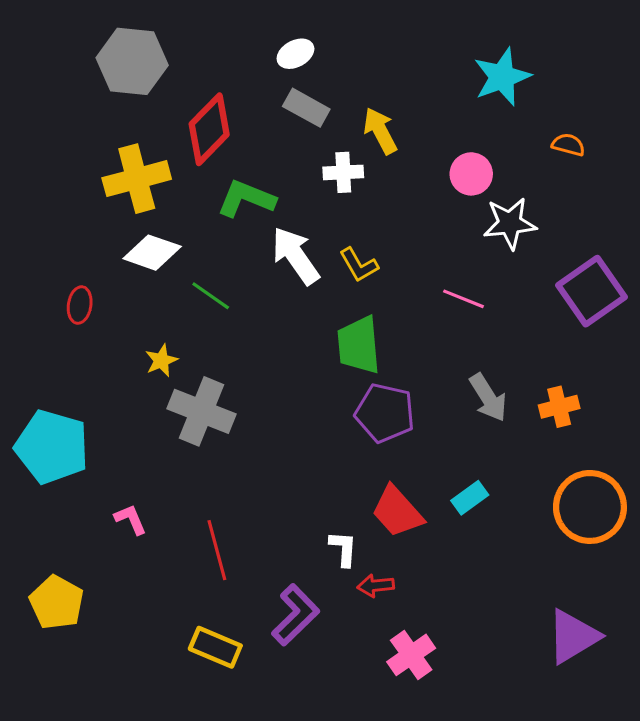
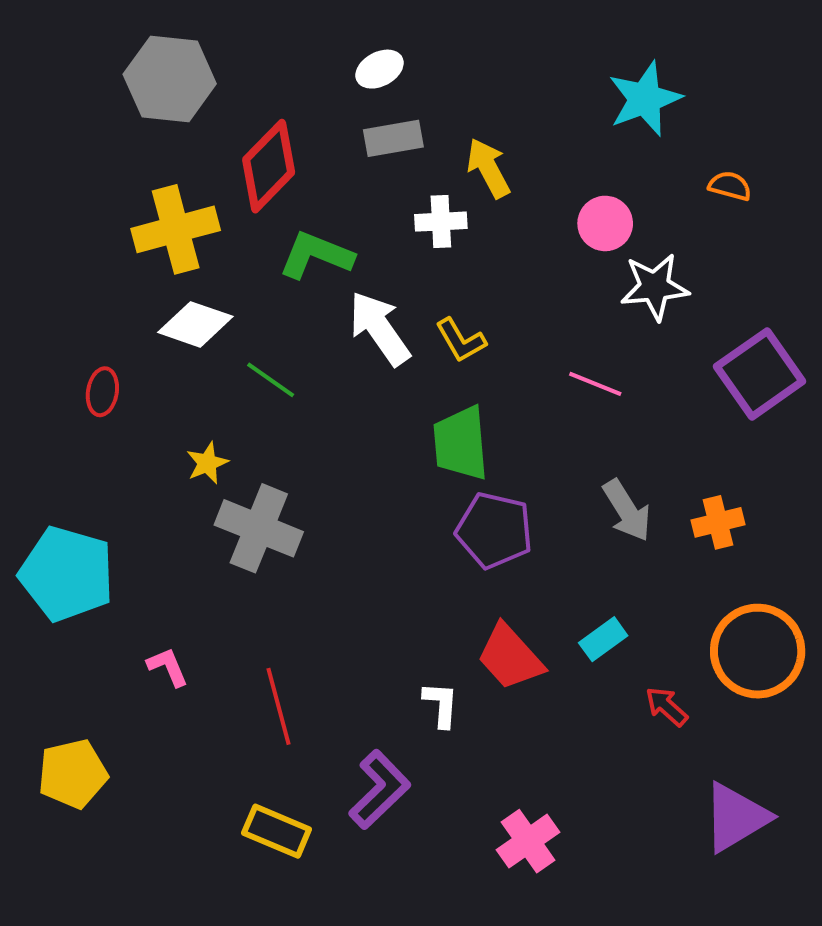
gray rectangle: (306, 108) -> (393, 138), turned -39
red arrow: (376, 586) -> (667, 706), moved, turned 48
yellow pentagon: (57, 603) -> (73, 774), turned 30

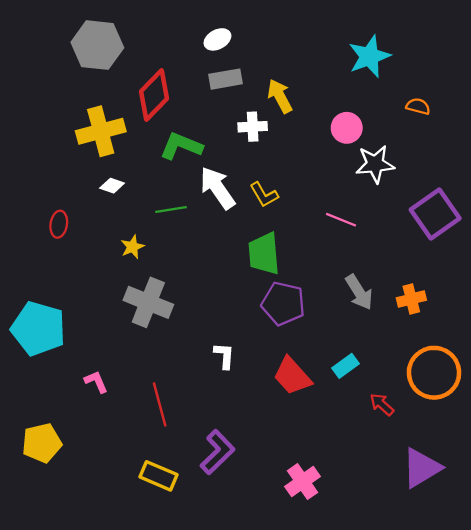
white diamond: (195, 324) -> (112, 186), size x0.6
green line: (271, 380) -> (171, 209), moved, turned -44
yellow star: (207, 463) -> (132, 247), moved
white L-shape: (441, 704) -> (224, 356), moved

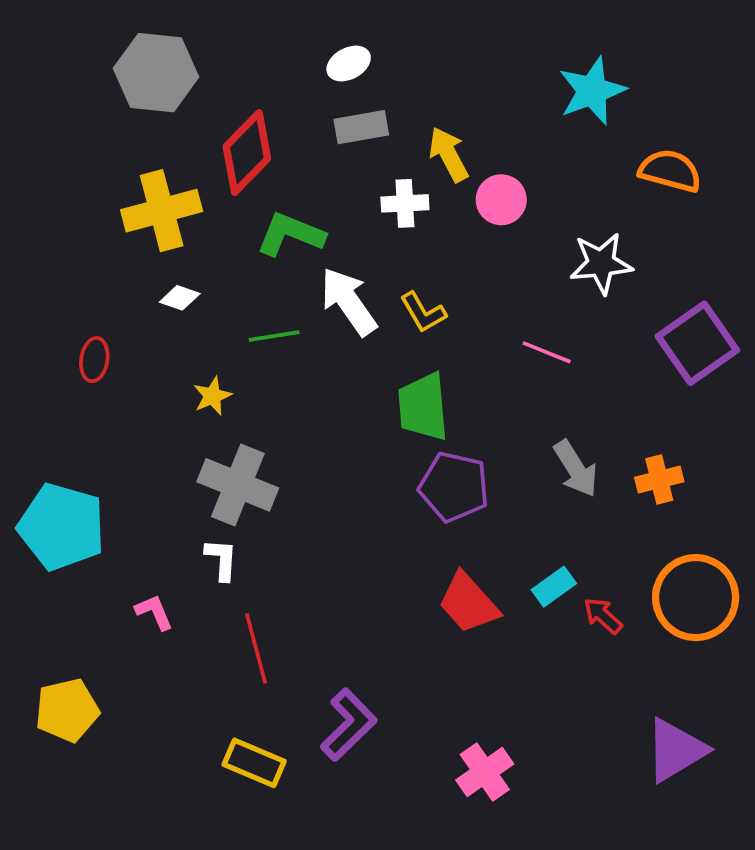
orange semicircle: (418, 106) -> (670, 171), size x1.6
pink circle: (347, 128) -> (501, 200), moved
white L-shape: (224, 356) -> (221, 559), moved
red arrow: (382, 404) -> (603, 616), moved

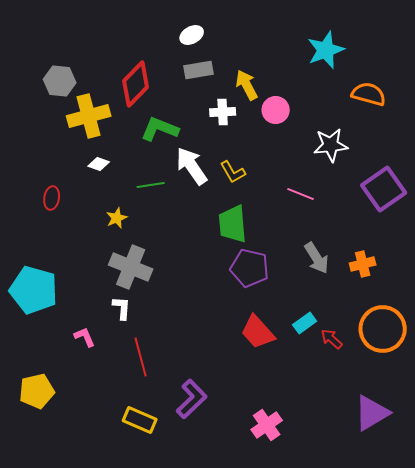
gray hexagon: (156, 73) -> (60, 81), moved, size x0.7

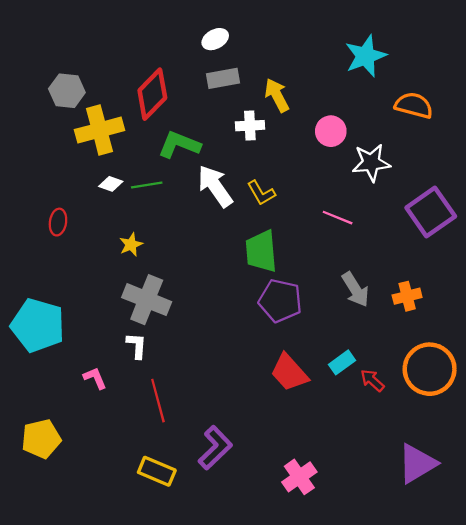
pink circle: (276, 110) -> (331, 131), moved
green line: (151, 185) -> (147, 185), moved

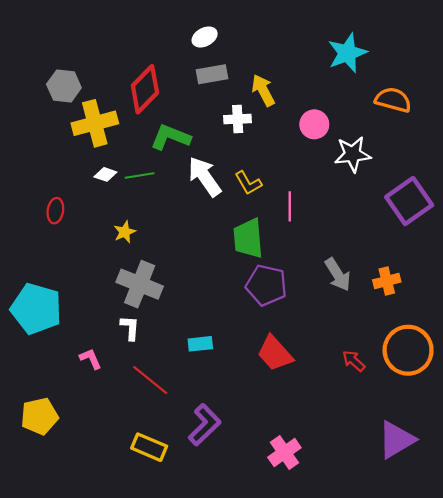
pink line: (338, 218) -> (290, 206), moved, turned 68
cyan rectangle: (342, 362) -> (200, 344), moved, turned 30
red line: (158, 401) -> (150, 380), turned -36

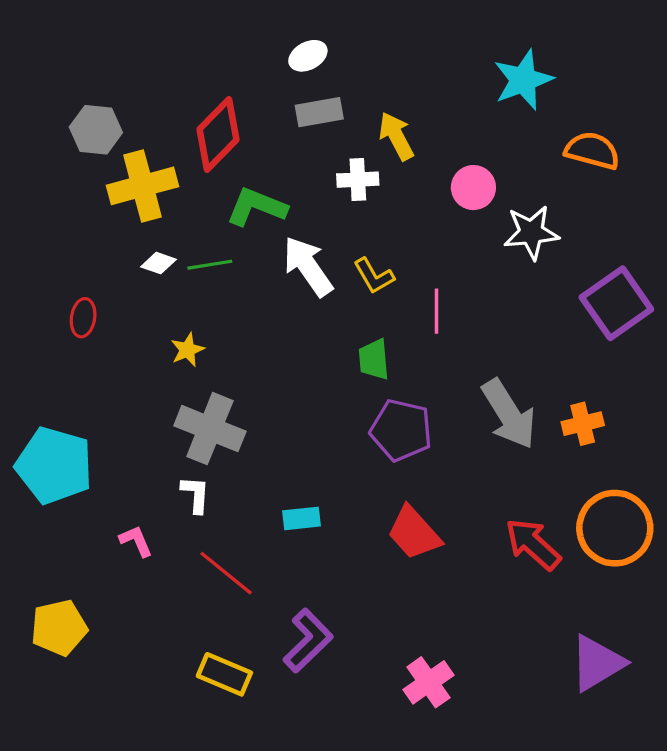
green trapezoid: (248, 238) -> (374, 359), size x0.7
gray arrow: (338, 275) -> (509, 414), size x1.4
red arrow: (354, 361) -> (533, 544), size x1.6

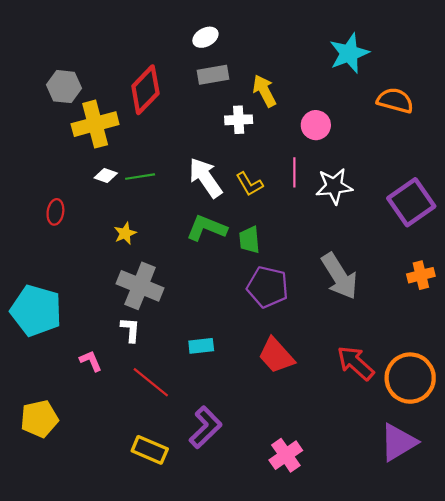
green L-shape: (257, 207) -> (207, 228), moved
white star: (531, 233) -> (334, 186), moved
pink line: (436, 311) -> (294, 172), moved
orange cross: (583, 424) -> (421, 275), moved
orange circle: (615, 528) -> (410, 378), moved

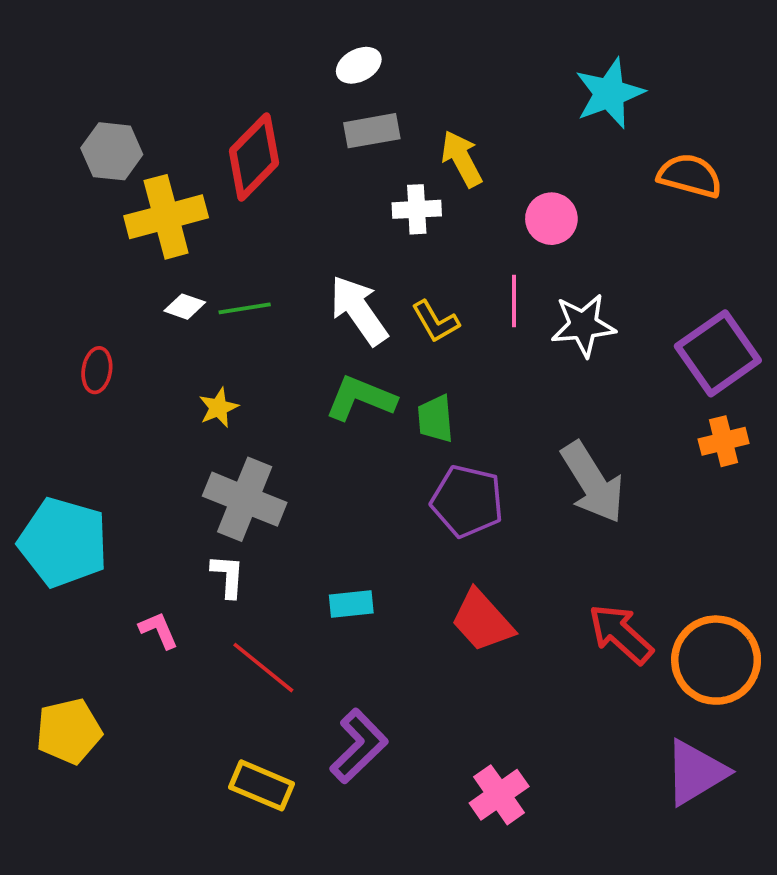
orange cross: (421, 275) -> (724, 441), moved

